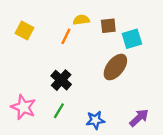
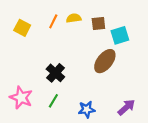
orange line: (66, 36) -> (53, 21), moved

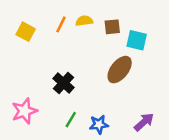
cyan square: (120, 35) -> (137, 40), turned 30
pink star: (21, 98) -> (24, 111), turned 30
green line: (53, 101) -> (71, 120), moved

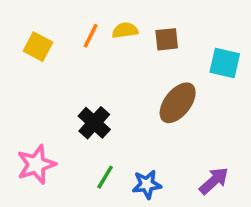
cyan square: (137, 40) -> (225, 63), moved

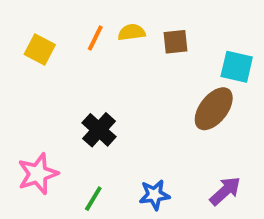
brown ellipse: (178, 103) -> (214, 109), moved
green line: (105, 177) -> (93, 199), moved

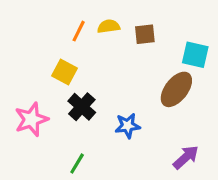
yellow square: (40, 50) -> (64, 72), moved
pink star: (38, 174) -> (31, 119), moved
blue star: (154, 195) -> (128, 126), moved

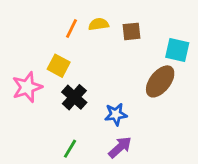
pink star: (31, 119) -> (27, 87), moved
purple arrow: (186, 157) -> (120, 147), moved

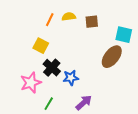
pink star: (27, 87) -> (31, 83), moved
blue star: (116, 114) -> (71, 78), moved

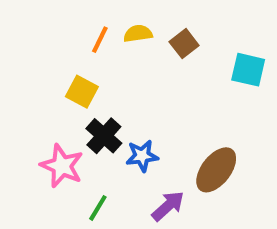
brown square: (92, 22) -> (184, 44), turned -32
brown ellipse: (112, 57) -> (216, 170), moved
pink star: (31, 83) -> (62, 166), turned -30

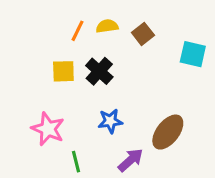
yellow square: (82, 92) -> (63, 71), turned -30
black cross: (104, 136) -> (99, 71), moved
green line: (98, 208) -> (76, 162), turned -45

